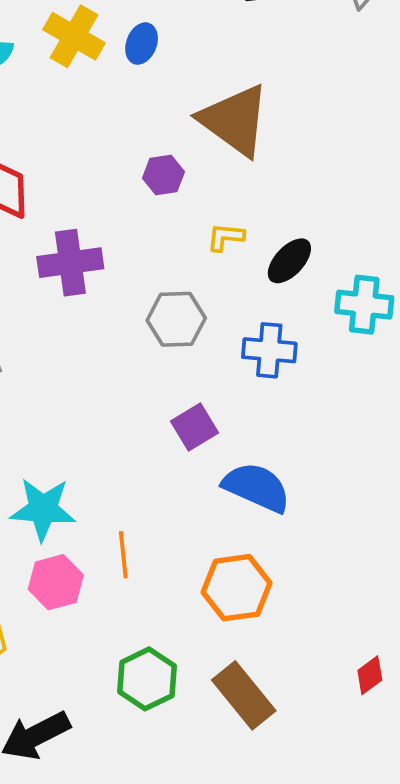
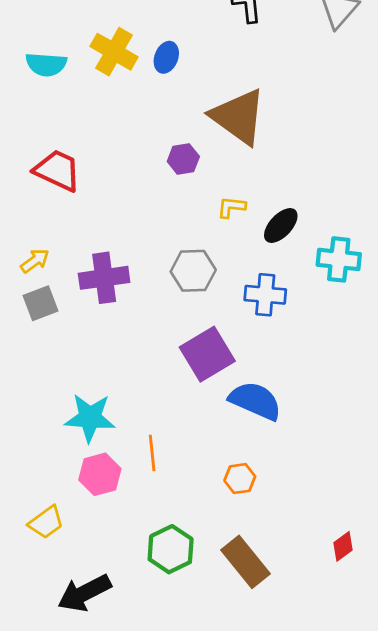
purple cross: (70, 263) -> (104, 278), moved
purple square: (194, 427) -> (207, 354), size x1.5
orange hexagon: (236, 588) -> (240, 479), size x0.6

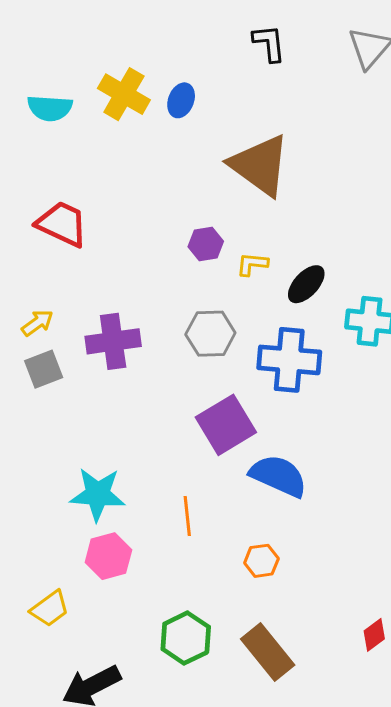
purple hexagon: (183, 159) -> (206, 244), moved
blue cross: (265, 295) -> (289, 360), size x1.4
orange line: (152, 453) -> (187, 516), moved

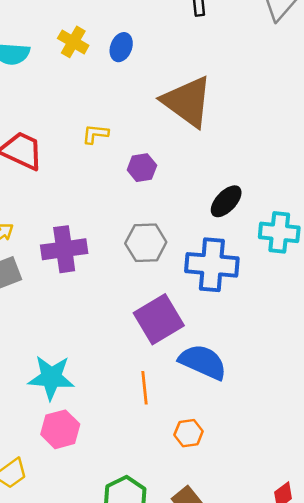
yellow cross: (124, 94) -> (73, 42), size x0.7
yellow L-shape: (252, 264) -> (95, 134), moved
orange line: (187, 516) -> (144, 388), moved

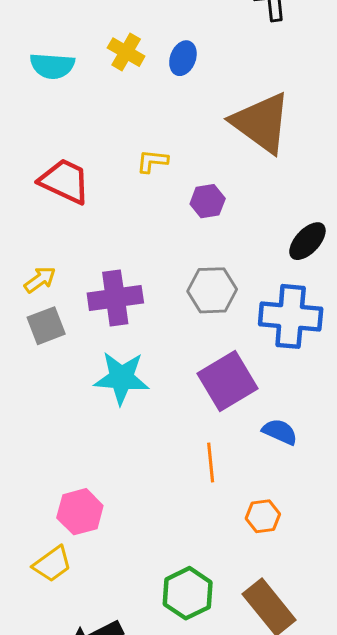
blue semicircle: (203, 362) -> (280, 432), size x0.6
cyan star: (51, 377) -> (121, 378), moved
pink hexagon: (60, 429) -> (80, 512), moved

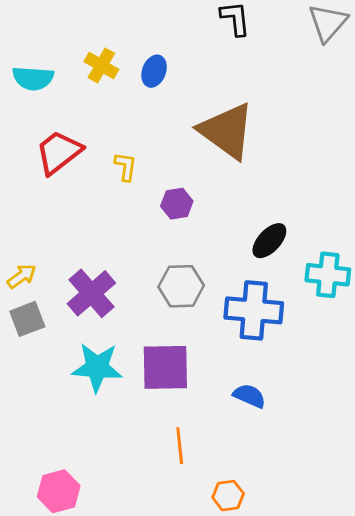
yellow L-shape: (152, 161) -> (126, 167), turned 92
red trapezoid: (65, 181) -> (59, 152), moved, turned -63
purple cross: (115, 298) -> (91, 293), turned -33
purple square: (228, 381) -> (165, 367), moved, turned 30
blue semicircle: (280, 432) -> (249, 396), moved

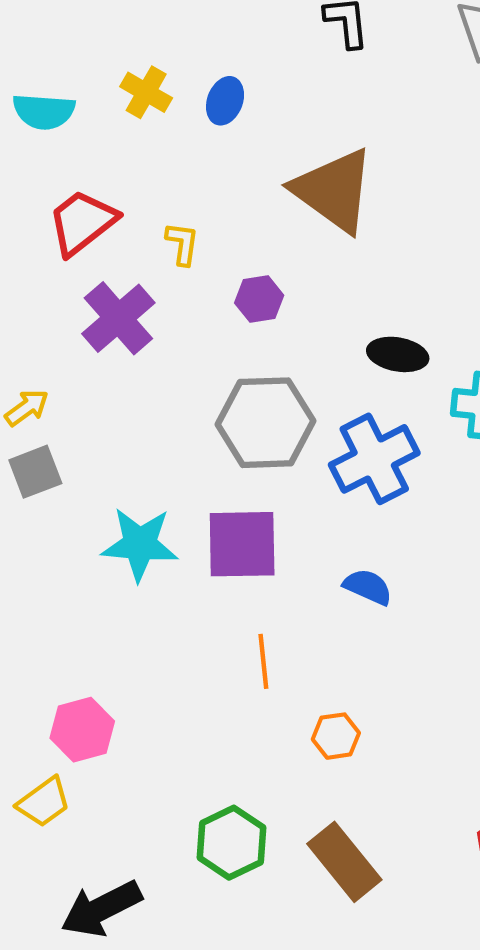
black ellipse: (269, 241) -> (398, 354), turned 57
gray hexagon: (181, 286) -> (266, 423), size x1.4
purple cross: (91, 293) -> (118, 318), moved
blue cross: (254, 310) -> (374, 459), turned -32

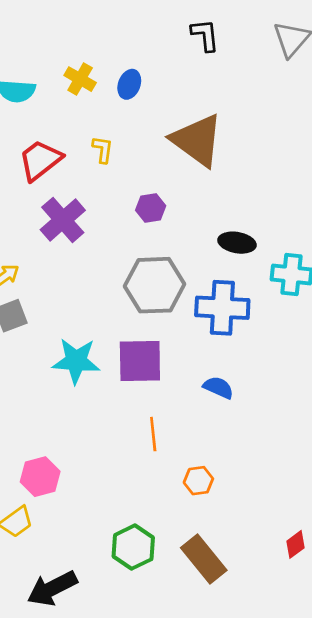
yellow L-shape: (182, 244) -> (103, 149), moved
blue cross: (374, 459) -> (222, 308), turned 30

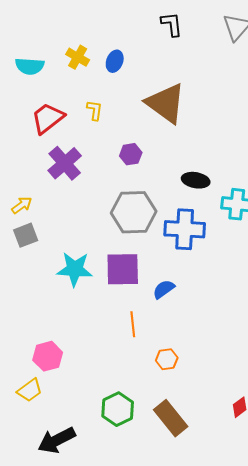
blue semicircle: (218, 388) -> (164, 289), moved, turned -60

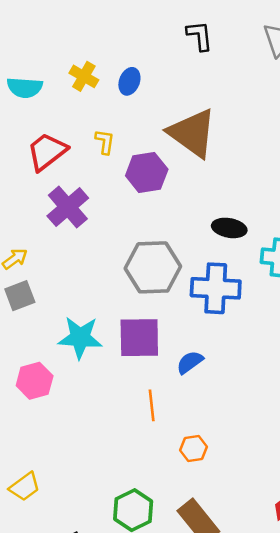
purple hexagon: (131, 154) -> (147, 173), moved, size x1.5
pink hexagon: (48, 356) -> (35, 381), moved

